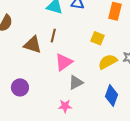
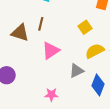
yellow square: (97, 38) -> (85, 27), turned 32
gray triangle: (76, 82) -> (76, 71), moved

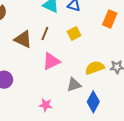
yellow square: (85, 27) -> (74, 33), moved

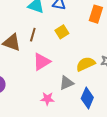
pink star: (46, 105) -> (47, 99), moved

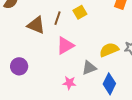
yellow square: (62, 32) -> (80, 12), moved

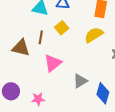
yellow semicircle: (109, 50) -> (94, 35), moved
pink star: (69, 83) -> (38, 99), moved

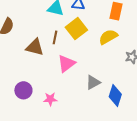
yellow square: (62, 28) -> (76, 29), size x1.5

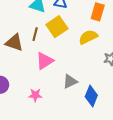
pink star: (50, 99) -> (35, 95), moved

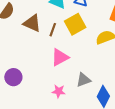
brown triangle: (14, 42) -> (32, 23), moved
pink star: (35, 95) -> (59, 91), moved

